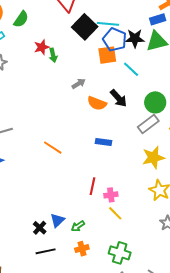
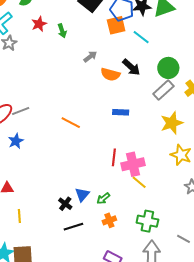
red star: (42, 47) -> (39, 24), moved
pink cross: (111, 195) -> (133, 164), size x1.6

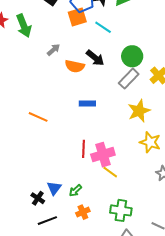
green arrow: (62, 31) -> (24, 26), size x1.6

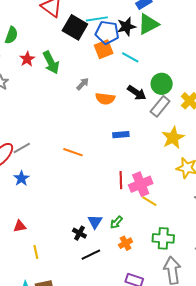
black arrow: (95, 58) -> (137, 93), moved

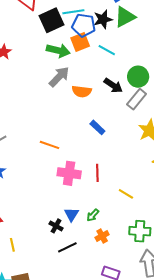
black square: (75, 27) -> (51, 20), turned 35
green arrow: (51, 62) -> (58, 51), moved, turned -50
gray arrow: (83, 84) -> (59, 77), size x1.6
blue rectangle: (121, 135) -> (97, 127), turned 49
pink cross: (141, 184) -> (69, 173), moved, turned 30

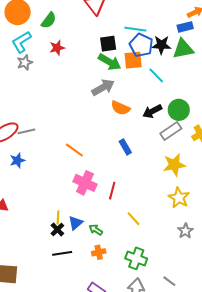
black square: (51, 20) -> (108, 44), moved, size x0.7
black arrow: (113, 86) -> (152, 111), turned 102
green arrow: (93, 215) -> (96, 230), turned 64
yellow line: (12, 245) -> (58, 217), moved

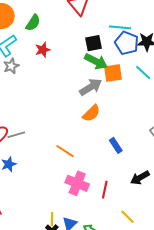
orange square: (133, 60) -> (113, 73), moved
orange semicircle: (120, 108) -> (91, 113), moved, turned -66
black arrow: (152, 111) -> (140, 178), moved

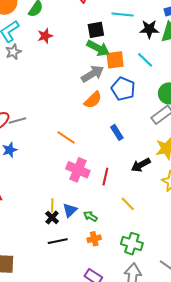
blue pentagon: (127, 43) -> (123, 89), moved

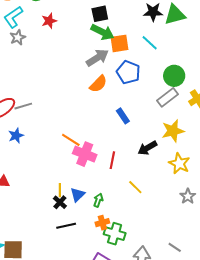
orange line: (66, 137) -> (71, 140), moved
green arrow: (90, 216) -> (98, 200), turned 80
green cross: (132, 244) -> (115, 234), moved

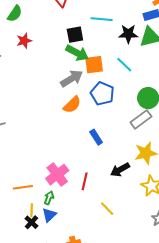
orange line: (71, 140) -> (23, 187), moved, turned -42
pink cross: (85, 154) -> (57, 175), turned 30
green arrow: (98, 200) -> (49, 198), moved

